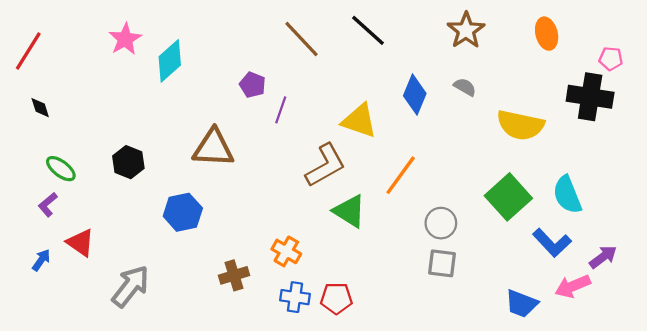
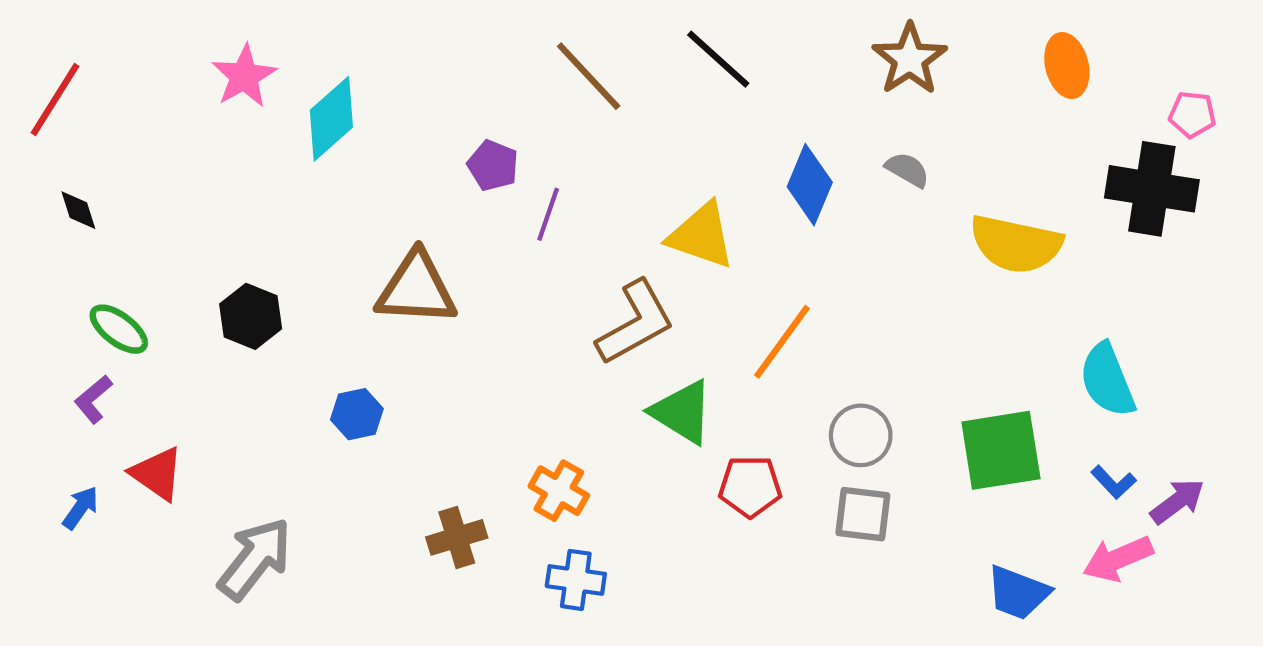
green square: (508, 197) -> (1001, 450), moved, turned 33
blue hexagon: (183, 212) -> (357, 414), size x0.7
blue L-shape: (552, 243) -> (1114, 482), moved, size x0.6
red pentagon: (336, 298) -> (750, 486), moved

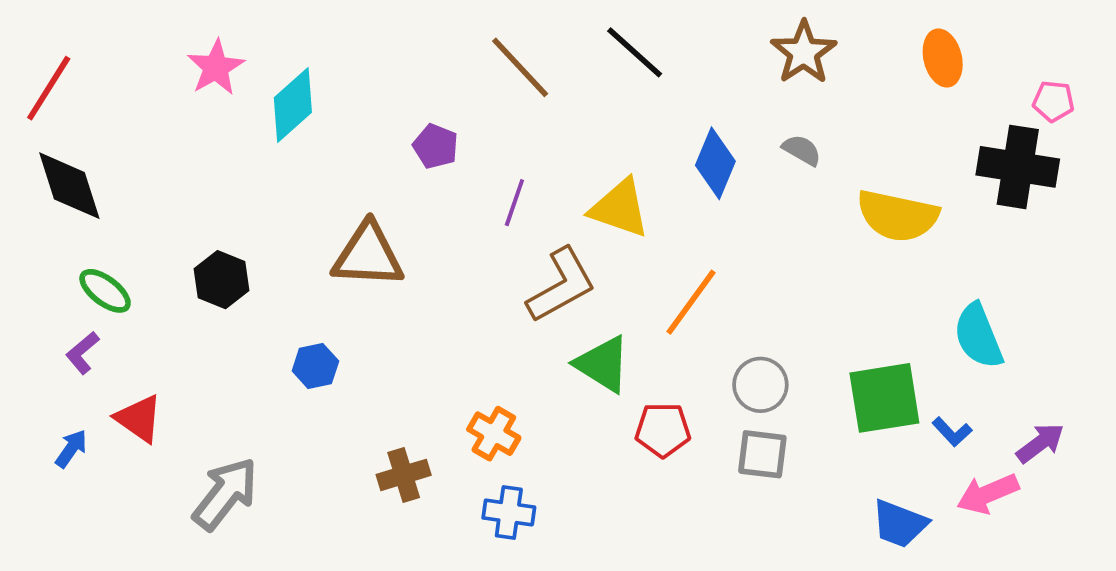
black diamond: (78, 210) -> (69, 186), size x2.0
purple line: (548, 214) -> (514, 203), moved
blue L-shape: (1114, 482) -> (952, 432), moved

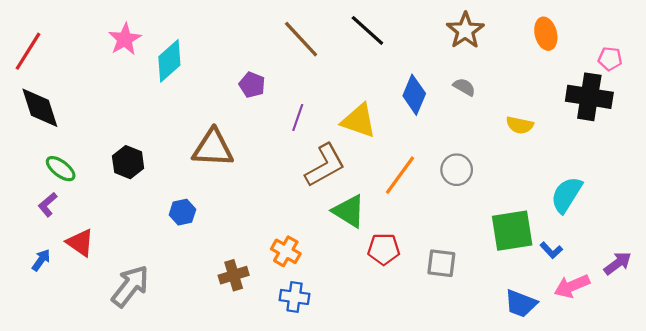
yellow semicircle: (898, 216) -> (520, 125), size x0.6
cyan semicircle: (978, 336) -> (566, 195), turned 54
gray circle: (760, 385) -> (457, 170), moved
purple arrow: (1040, 443) -> (618, 263), moved

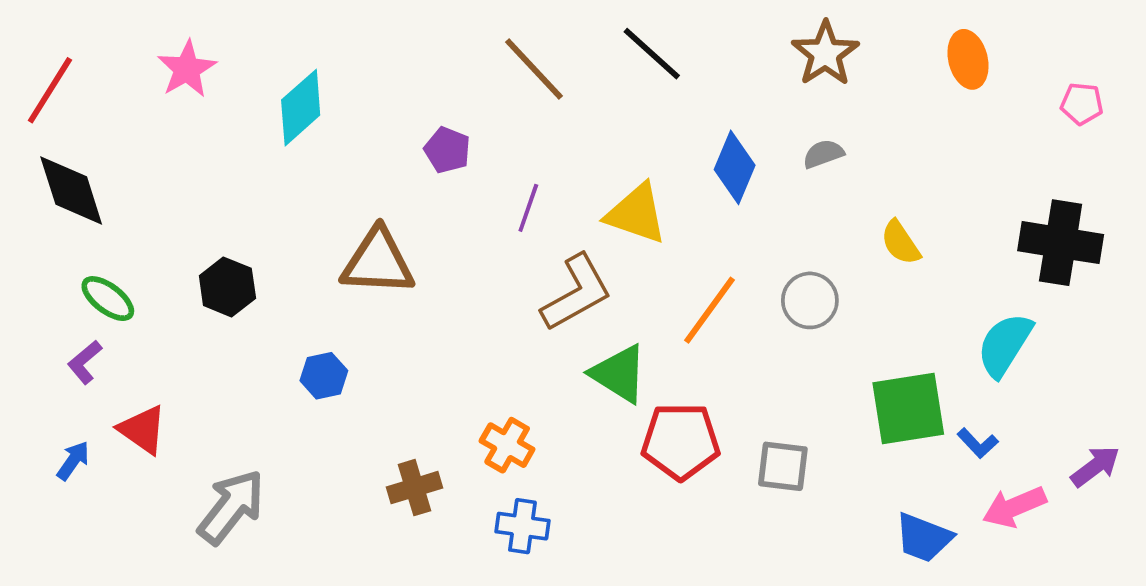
pink star: (125, 39) -> (187, 69), moved
gray semicircle: (464, 87) -> (823, 154), turned -50
black cross: (589, 97) -> (1061, 243), moved
yellow semicircle: (520, 125) -> (901, 243), moved, turned 44
red pentagon: (384, 249) -> (681, 441), size x1.4

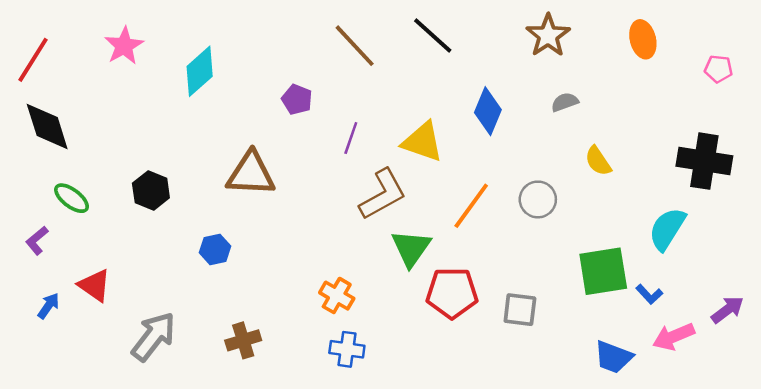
gray semicircle: (823, 154) -> (565, 102), moved
purple L-shape: (85, 362) -> (37, 240), moved
green triangle: (619, 374) -> (411, 248), turned 33
brown cross: (414, 488) -> (243, 340), moved

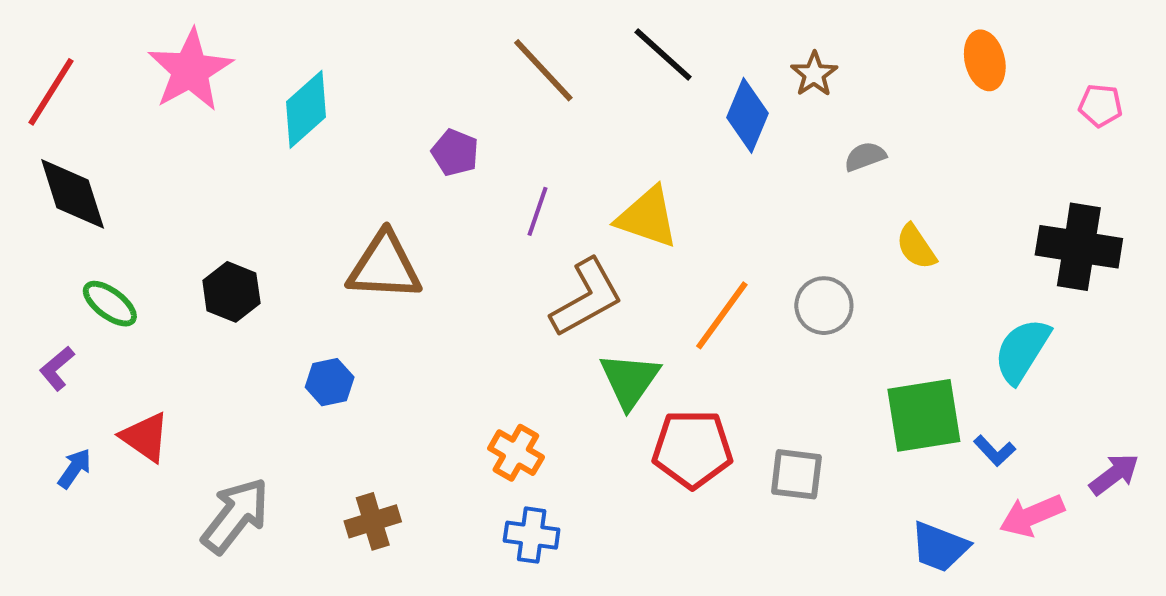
brown star: (548, 35) -> (814, 74), moved, size x0.7
pink star: (124, 46) -> (190, 70), size x1.4
blue diamond: (488, 111) -> (747, 115), moved

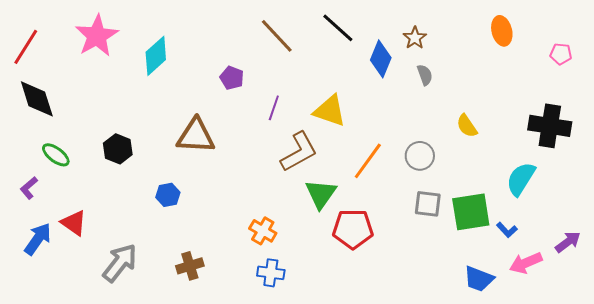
gray semicircle: (865, 157) -> (425, 75), moved, turned 90
blue arrow: (75, 468) -> (38, 239), size x1.6
gray square: (796, 474) -> (428, 204), moved

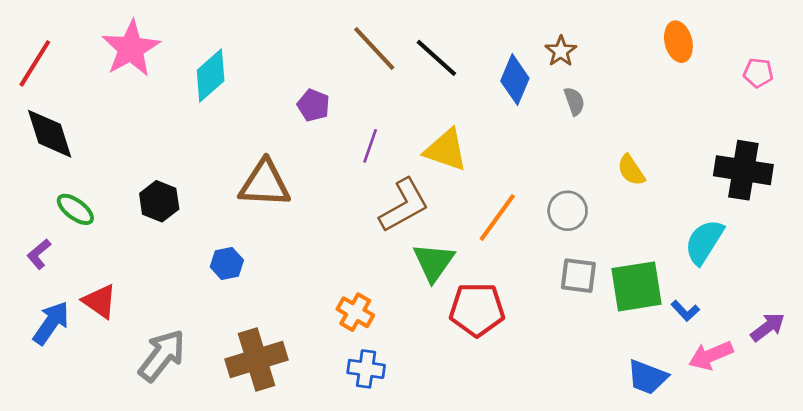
black line: (338, 28) -> (436, 58), moved
brown cross: (190, 266) -> (257, 359), size x1.6

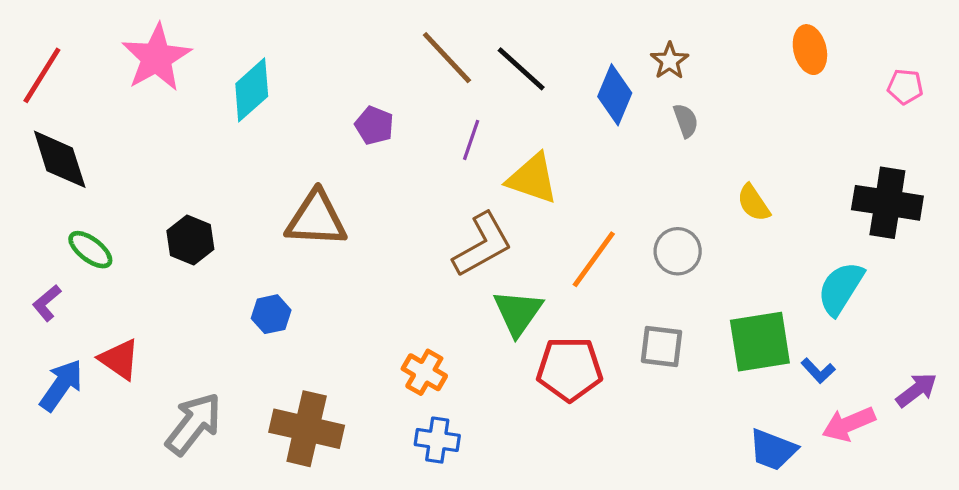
purple line: (370, 146) -> (471, 140), moved
gray square: (578, 276) -> (662, 346), moved
brown cross: (257, 359) -> (307, 429), turned 30

